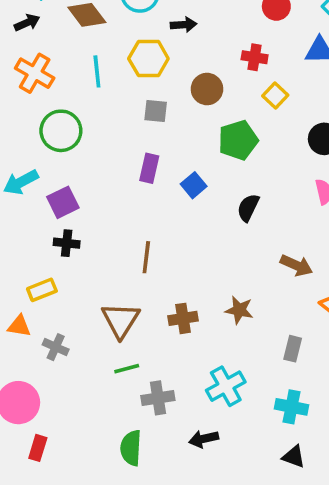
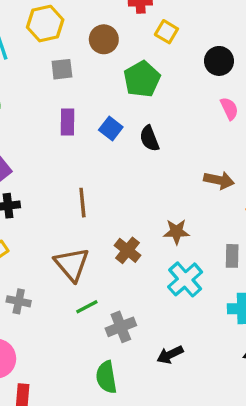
black semicircle: (248, 208) -> (149, 138), moved, turned -35
brown cross: (183, 318) -> (128, 250), turned -30
cyan cross: (226, 386) -> (185, 279), moved

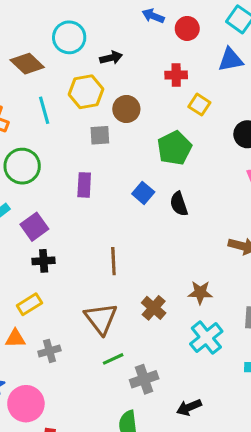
brown circle: (104, 39) -> (126, 109), moved
purple rectangle: (67, 122) -> (84, 185), moved
gray cross: (19, 301) -> (49, 351), turned -30

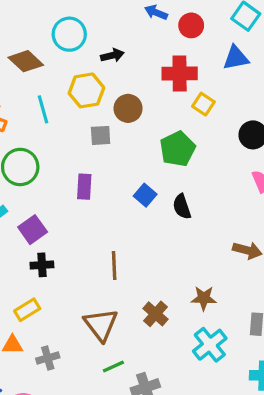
red cross: (176, 75) -> (180, 73), size x1.5

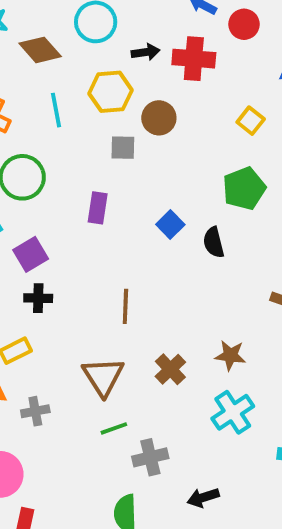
red cross: (180, 73) -> (194, 59), moved
green pentagon: (177, 149) -> (244, 189), moved

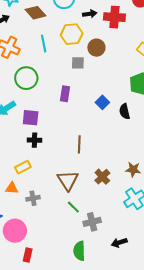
purple square: (31, 254) -> (31, 118), turned 36
green line: (114, 428) -> (73, 207), turned 64

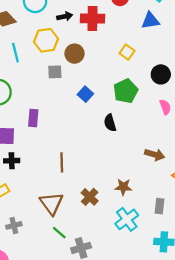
purple rectangle: (65, 94) -> (33, 118), moved
blue square: (102, 102) -> (85, 94), moved

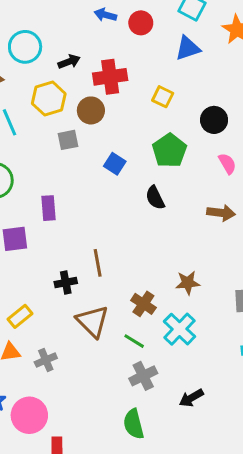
red cross: (92, 19) -> (110, 77), moved
brown arrow: (155, 155) -> (221, 213), moved
black cross: (12, 161) -> (66, 282), moved
cyan cross: (127, 219) -> (179, 329), moved
green line: (59, 233) -> (134, 341), moved

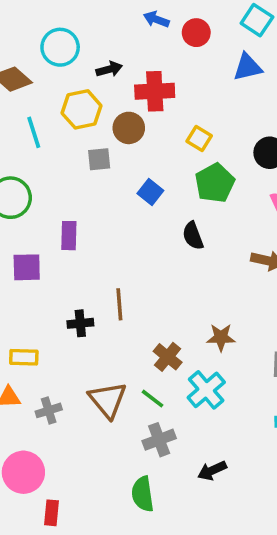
yellow square: (163, 97) -> (199, 139), moved
yellow rectangle: (20, 316) -> (24, 357), turned 35
brown triangle: (93, 321) -> (108, 400), moved

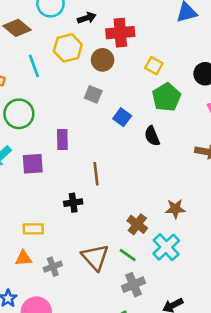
gray square: (99, 159) -> (93, 94), moved, turned 30
blue square: (150, 192) -> (122, 117), moved
brown line: (119, 304) -> (96, 174), moved

